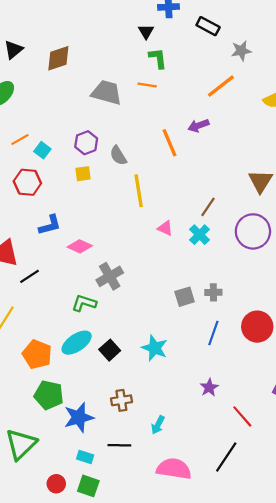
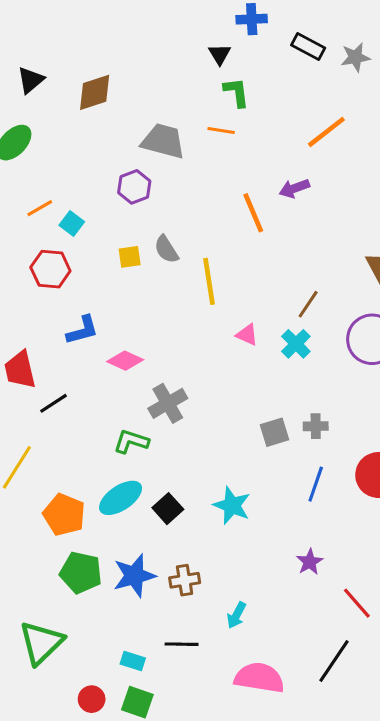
gray star: (241, 51) -> (355, 57), moved
purple hexagon: (86, 143) -> (134, 187), moved
gray semicircle: (118, 156) -> (166, 249), moved
blue star: (79, 417) -> (134, 576), moved

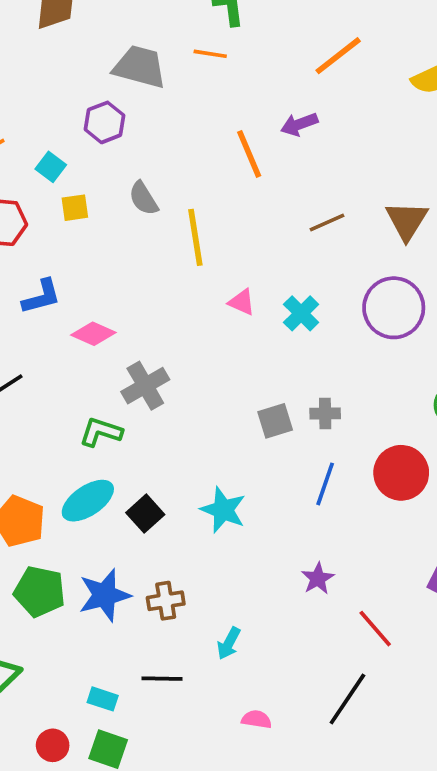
cyan square: (72, 223) -> (51, 167), moved
yellow square: (130, 257) -> (75, 208), moved
brown line: (308, 304) -> (327, 223), moved, turned 32
pink semicircle: (259, 678) -> (257, 719), size x0.5

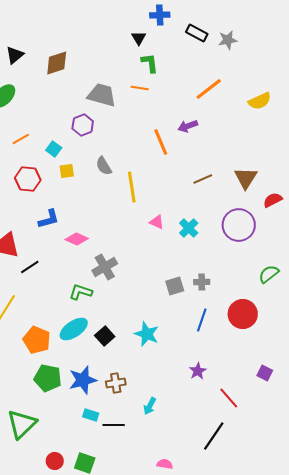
cyan rectangle: (103, 699) -> (91, 415), moved
pink semicircle: (257, 719) -> (165, 464), moved

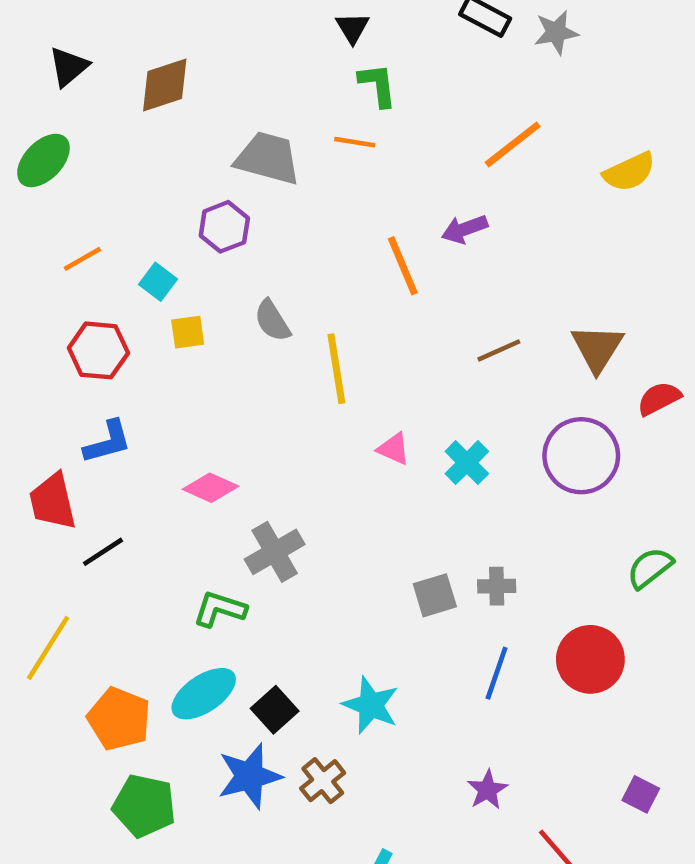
blue L-shape: (49, 219) -> (108, 442), moved
blue star: (83, 380) -> (249, 776), moved
brown cross: (116, 383) -> (323, 781), moved, turned -30

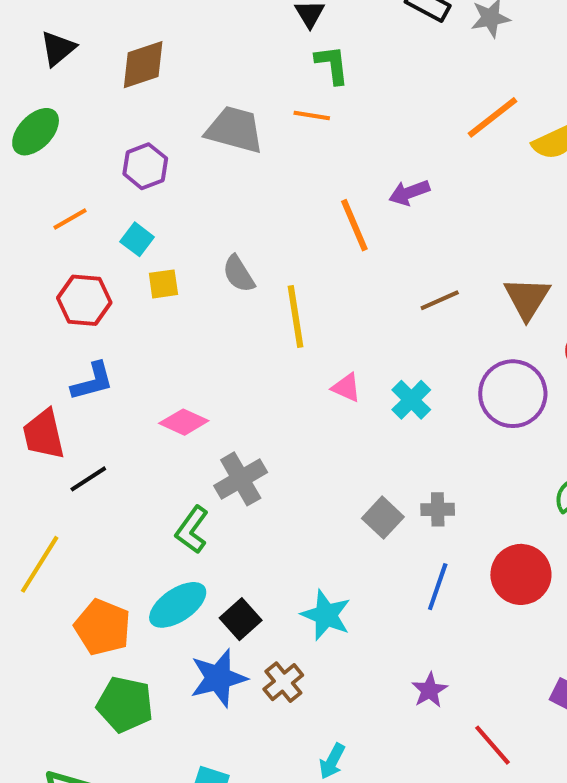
orange line: (513, 144) -> (493, 117), moved
purple hexagon: (224, 227) -> (145, 166), moved
gray square: (435, 595) -> (383, 518), turned -30
green L-shape: (220, 609) -> (192, 530), turned -72

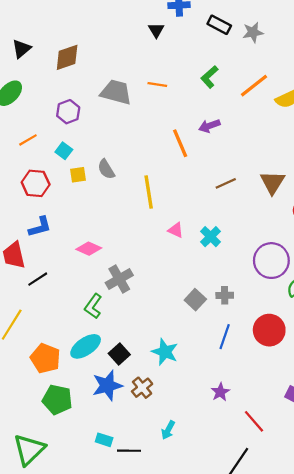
green L-shape: (332, 65) -> (209, 77), moved, turned -125
gray semicircle: (239, 274) -> (106, 169), moved
purple circle: (513, 394) -> (271, 261), moved

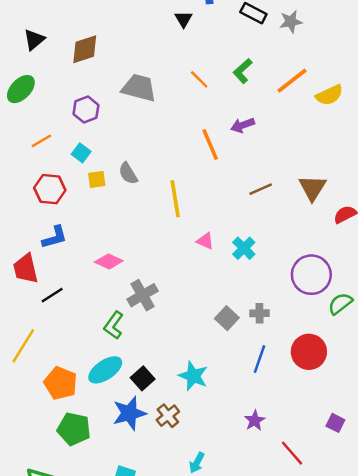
orange line: (157, 85) -> (199, 79), moved, turned 36

